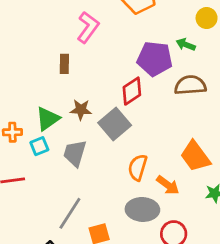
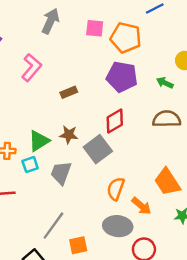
pink L-shape: (88, 27) -> (31, 68), moved
purple pentagon: (155, 59) -> (122, 77), moved
brown rectangle: (64, 64) -> (69, 92), moved, turned 63

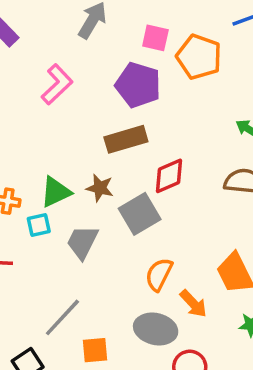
purple pentagon: (122, 77) -> (138, 85), moved
brown rectangle: (69, 92) -> (126, 139), moved, size x1.6

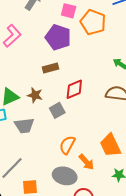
brown rectangle: (126, 139) -> (50, 68), size x0.7
gray square: (140, 214) -> (57, 110), size x0.7
gray trapezoid: (82, 242) -> (24, 126), turned -125

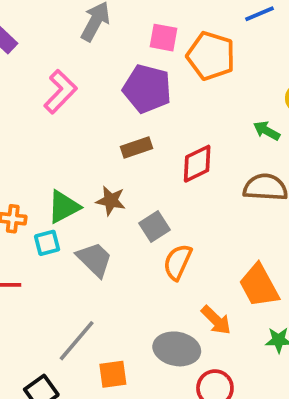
red diamond: (74, 89) -> (197, 164), moved
gray trapezoid: (24, 126) -> (94, 259), turned -125
orange semicircle: (67, 145) -> (178, 262), moved

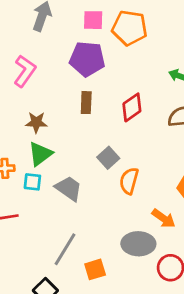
brown rectangle: (137, 147) -> (86, 103), turned -60
brown star: (111, 201) -> (36, 122), moved
cyan square: (47, 243) -> (32, 182), turned 30

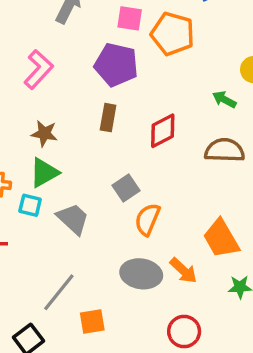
gray ellipse: (138, 244) -> (141, 274), moved

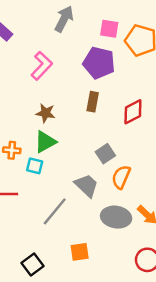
gray trapezoid: (73, 219) -> (86, 185), moved
gray line: (59, 292) -> (55, 211), moved

